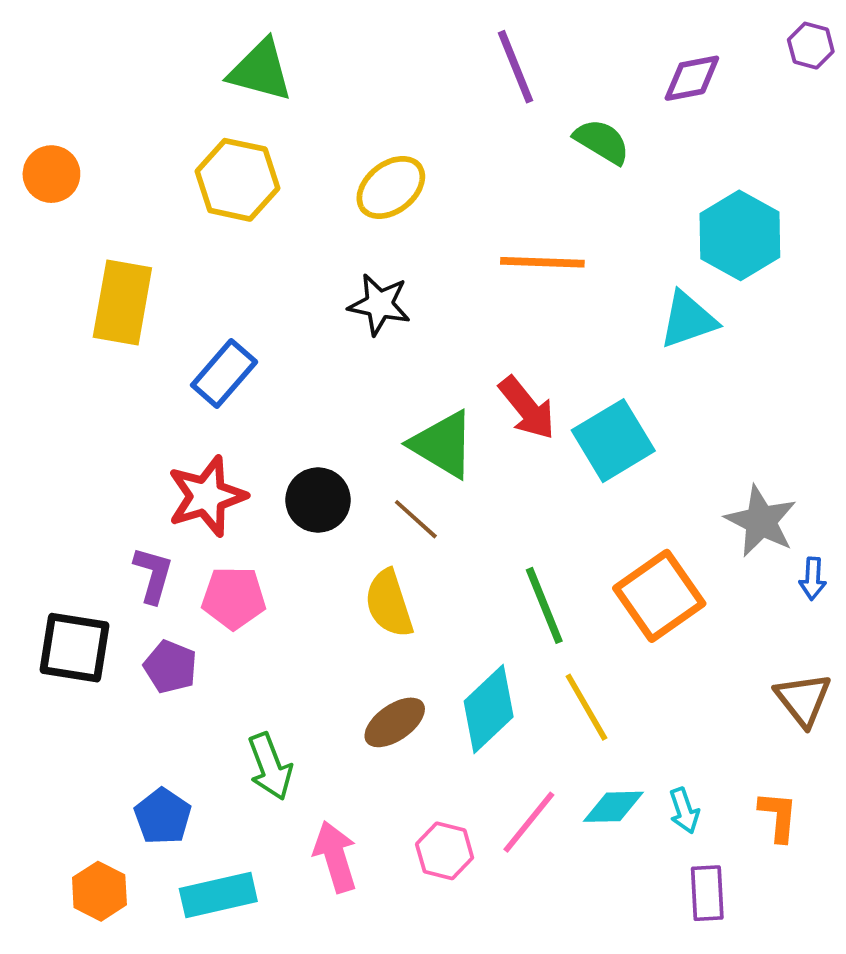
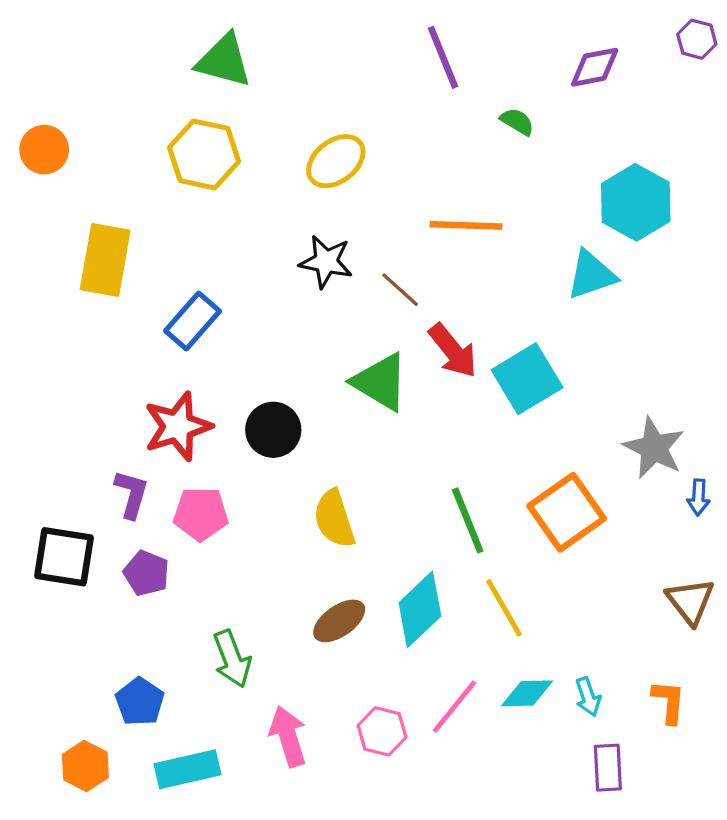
green semicircle: (602, 141) -> (517, 122), size x0.7
brown line: (416, 519) -> (400, 290), moved

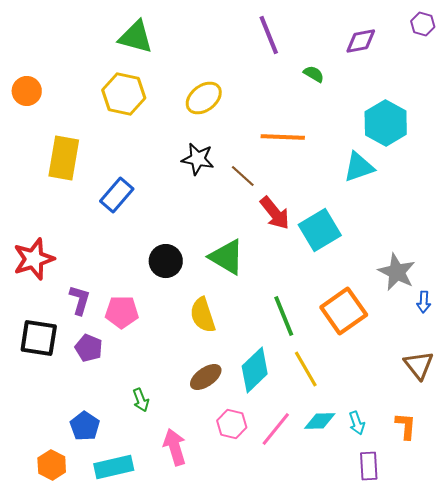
green triangle: (380, 382) -> (227, 257), moved
red star: (178, 426) -> (34, 259), moved
green arrow: (232, 659) -> (141, 400), size x0.7
pink hexagon: (382, 731) -> (232, 424), moved

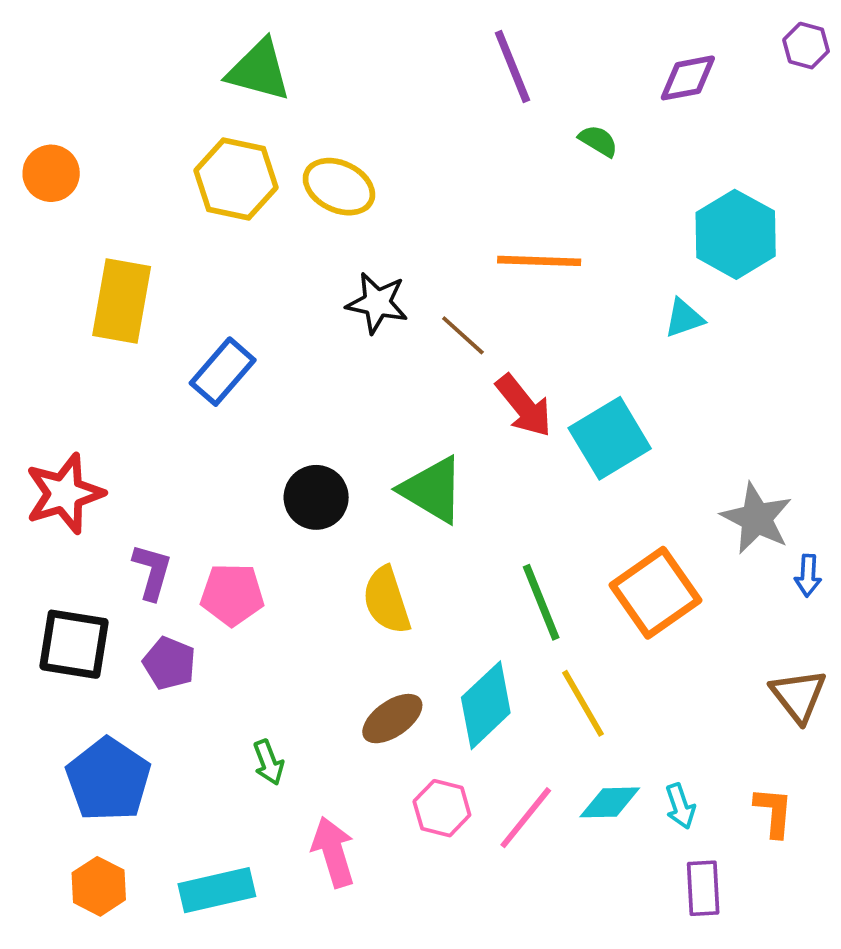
yellow ellipse: (204, 98) -> (339, 187), moved, turned 63
cyan triangle: (359, 167) -> (684, 318), size x0.7
blue pentagon: (85, 426) -> (108, 780), moved, size x1.5

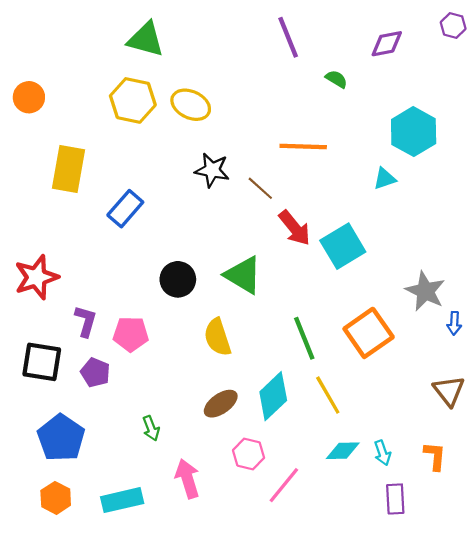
pink line: (526, 818) -> (284, 485), moved

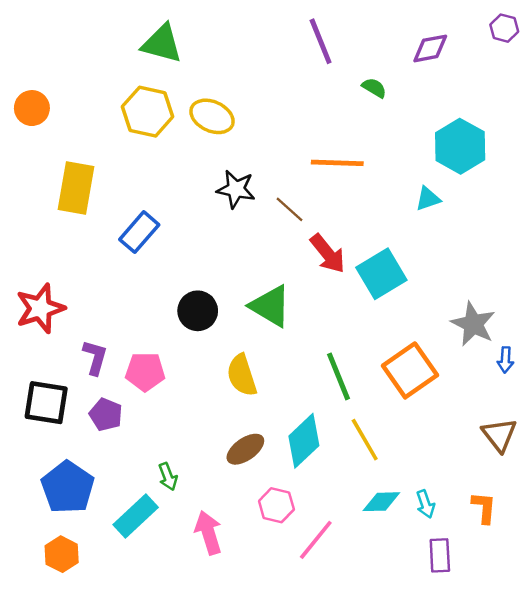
cyan rectangle: (122, 500) -> (136, 516), moved, turned -30

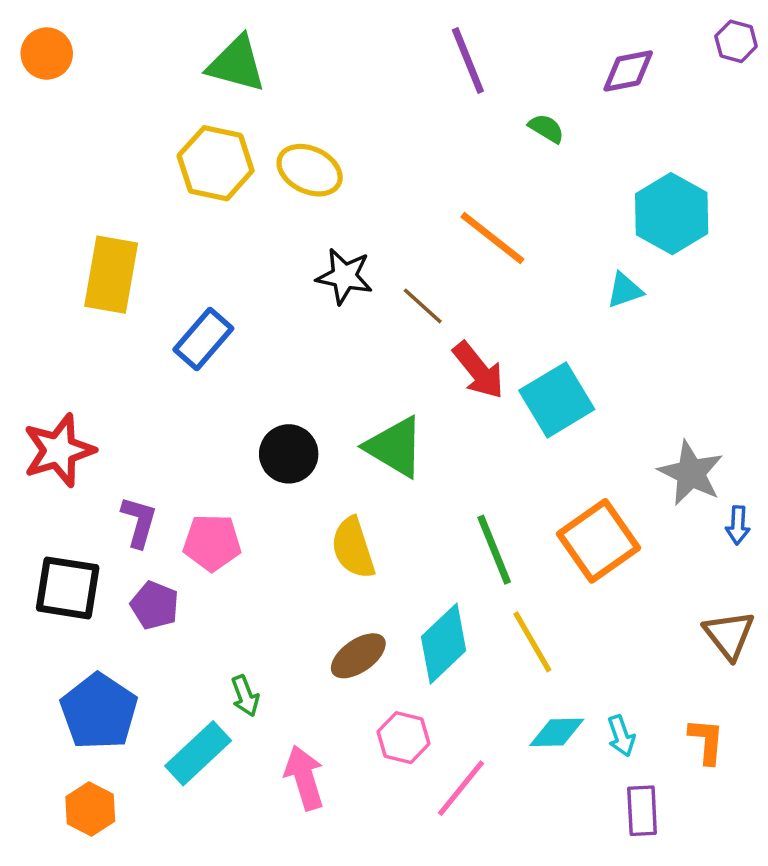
orange circle: (32, 108) -> (47, 54), moved
orange line: (337, 163) -> (492, 238), turned 36

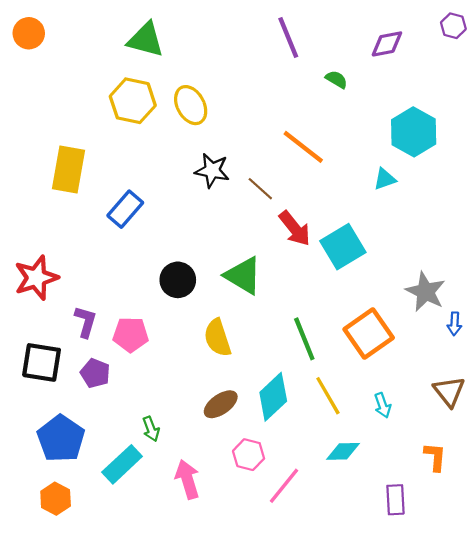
yellow ellipse: (310, 170) -> (191, 105), turned 36
cyan arrow: (621, 736) -> (383, 405), moved

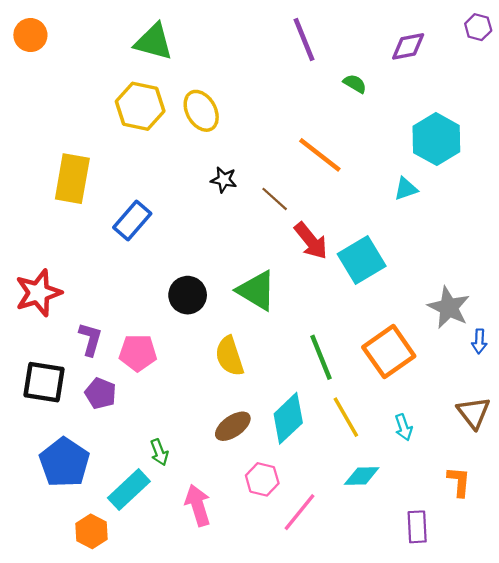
black star: (212, 170) -> (224, 180), size x0.7
orange hexagon: (56, 499) -> (91, 531), moved

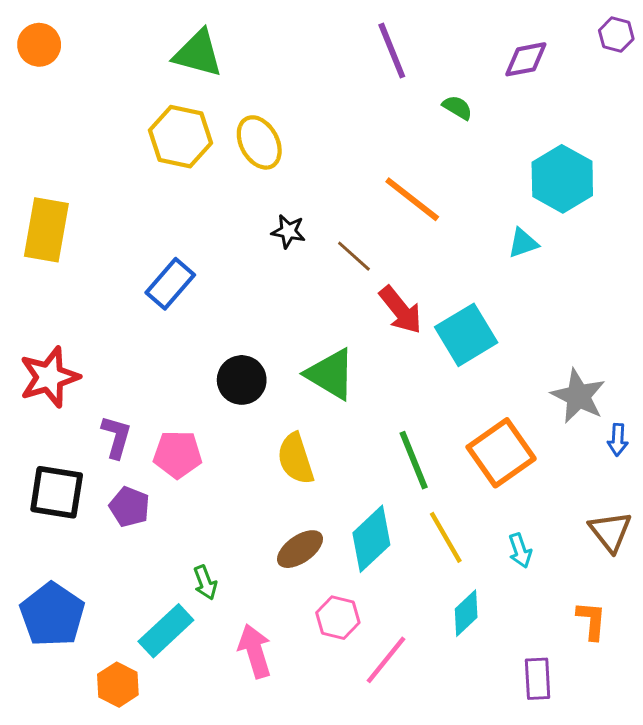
yellow rectangle: (72, 179) -> (46, 230), moved
blue pentagon: (64, 462) -> (52, 615), moved
cyan diamond: (362, 476) -> (466, 613), turned -42

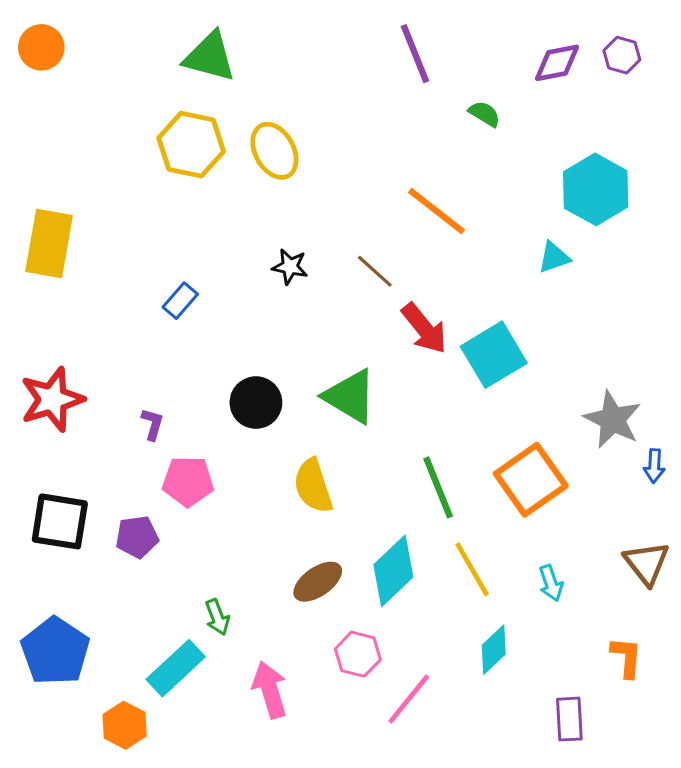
purple hexagon: (616, 35) -> (622, 55), moved
black star: (288, 231) -> (290, 267), moved
blue rectangle: (170, 284) -> (180, 301), size x0.7
purple L-shape: (116, 437) -> (152, 424), moved, size x0.7
purple pentagon: (129, 507) -> (137, 537), turned -30

